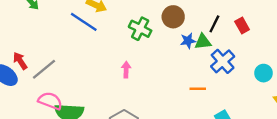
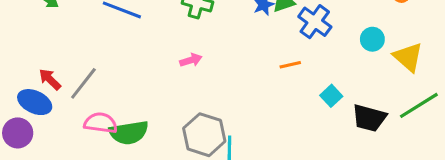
pink arrow: (126, 70) -> (191, 60), turned 84
cyan circle: (264, 73) -> (372, 39), moved

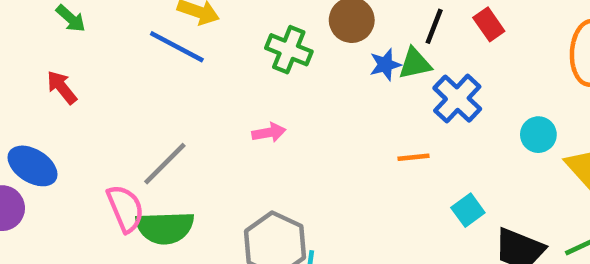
red arrow: (50, 79) -> (62, 87), moved
gray line: (83, 83) -> (165, 164), moved
pink semicircle: (101, 123) -> (125, 208), turned 52

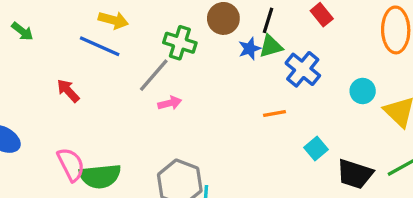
black line: (434, 26) -> (268, 20), moved
red arrow: (62, 87) -> (68, 91), moved
gray line: (165, 164) -> (154, 75), moved

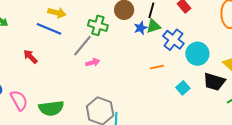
cyan circle: (363, 91) -> (197, 54), moved, size x1.5
pink semicircle: (71, 164) -> (19, 100), moved
black trapezoid: (355, 174) -> (214, 82), moved

